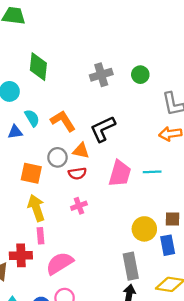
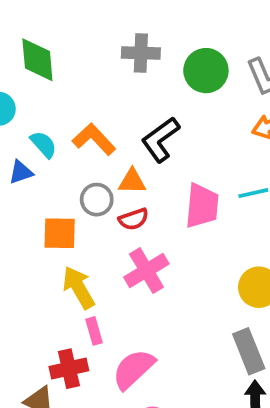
gray cross: (101, 75) -> (141, 53), turned 30
green circle: (140, 75) -> (206, 71), moved, size x1.5
pink cross: (79, 206) -> (146, 271), size x1.6

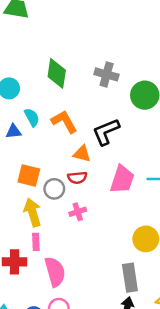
green diamond: (37, 60) -> (57, 73), moved
gray circle: (97, 200) -> (54, 189), moved
pink cross: (146, 271) -> (78, 212), size x0.6
pink semicircle: (134, 369) -> (55, 272), turned 104

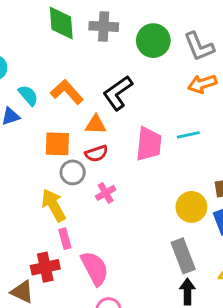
green diamond: (57, 73) -> (61, 23), moved
orange square: (29, 175) -> (57, 144), moved

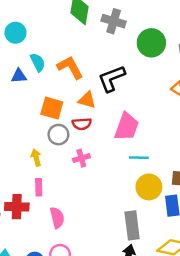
cyan line: (188, 135) -> (139, 158), moved
yellow arrow: (53, 205) -> (36, 158), size x0.6
pink semicircle: (95, 268) -> (57, 218), size x0.7

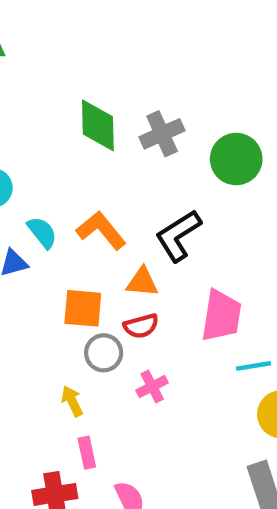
gray cross: (114, 21) -> (162, 134), turned -30

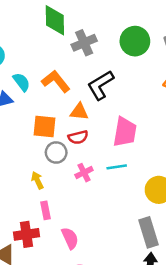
gray cross: (162, 134) -> (84, 43), moved
cyan line: (254, 366) -> (117, 167), moved

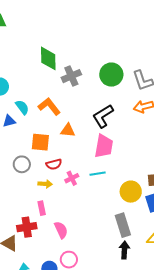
black L-shape: (101, 85) -> (103, 116), moved
red semicircle: (78, 137) -> (54, 164), moved
gray circle: (56, 152) -> (22, 164), moved
yellow arrow: (37, 180) -> (45, 184), moved, turned 120

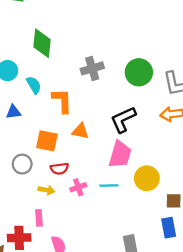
green diamond: (48, 58) -> (42, 43), moved
orange L-shape: (49, 106) -> (62, 101), turned 30
cyan semicircle: (22, 107) -> (34, 85), moved
yellow circle: (131, 192) -> (147, 178), moved

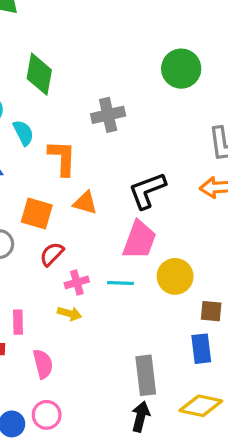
green circle: (139, 72) -> (181, 69), moved
red semicircle: (59, 169) -> (52, 254), turned 138
yellow arrow: (46, 190) -> (70, 314), moved

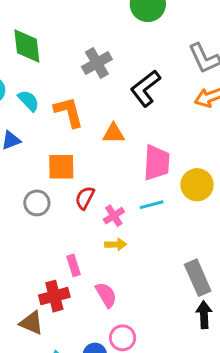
black L-shape: (147, 190) -> (145, 88), moved
orange triangle: (85, 203) -> (113, 133), moved

